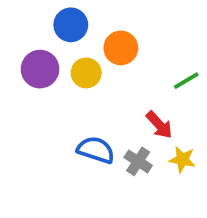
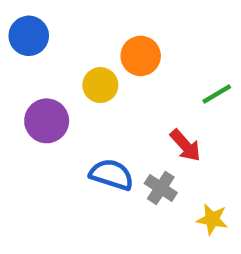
blue circle: (71, 25) -> (29, 36), moved
purple circle: (40, 69) -> (47, 121), moved
yellow star: (182, 160) -> (212, 219), moved

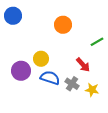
yellow circle: (100, 85) -> (41, 59), moved
purple circle: (47, 121) -> (21, 71), moved
yellow star: (212, 219) -> (92, 90), moved

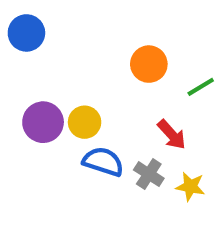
orange circle: (63, 25) -> (149, 64), moved
purple circle: (21, 71) -> (43, 122), moved

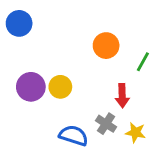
green line: (201, 87) -> (143, 62), turned -30
red arrow: (172, 135) -> (122, 96), turned 40
blue semicircle: (103, 162) -> (74, 135), moved

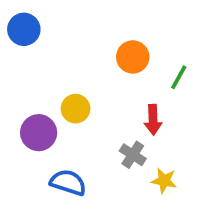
purple circle: (31, 87) -> (39, 133), moved
yellow star: (136, 133) -> (164, 181), moved
blue semicircle: (74, 135) -> (68, 182), moved

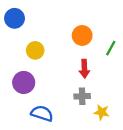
yellow circle: (76, 109) -> (35, 50), moved
red arrow: (153, 120) -> (84, 69), moved
gray cross: (133, 155) -> (82, 96), turned -35

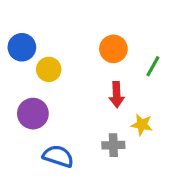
blue circle: (15, 18) -> (22, 47), moved
gray cross: (82, 96) -> (113, 145), moved
yellow star: (102, 112) -> (142, 125), moved

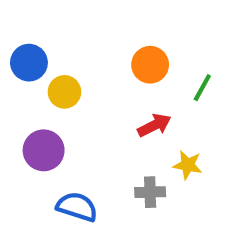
red arrow: (117, 95) -> (154, 125), turned -115

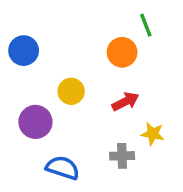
green line: (202, 88) -> (146, 25), moved, turned -50
yellow circle: (64, 92) -> (71, 91), moved

